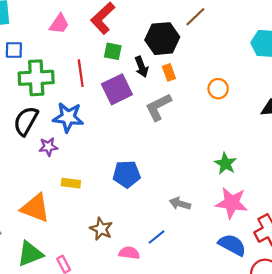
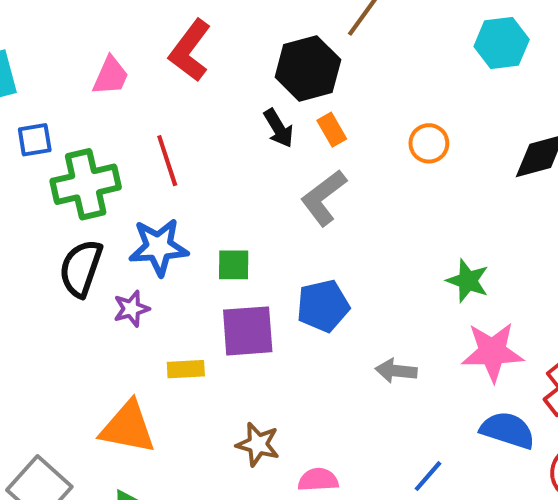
green square: (113, 51) -> (234, 265), moved
purple square: (117, 89) -> (248, 331), moved, turned 32
blue pentagon: (127, 174) -> (323, 306), moved
blue line: (156, 237) -> (428, 476), moved

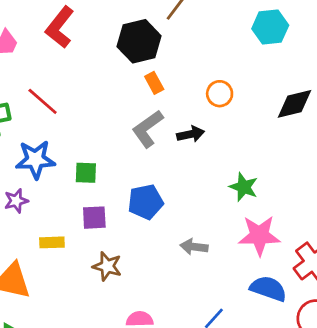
black arrow: (279, 128) -> (191, 134), moved, turned -72
red line: (167, 161) -> (43, 101), turned -32
purple square: (248, 331) -> (94, 218), size x0.7
brown star: (258, 444) -> (107, 266), moved

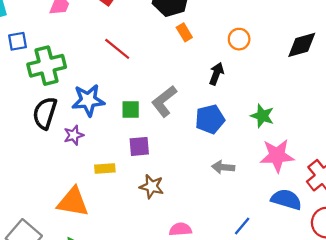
red line: (43, 101) -> (117, 49), moved
gray L-shape: (148, 129) -> (164, 101), moved
black arrow: (191, 134) -> (216, 74), turned -55
blue pentagon: (146, 202) -> (210, 119), moved

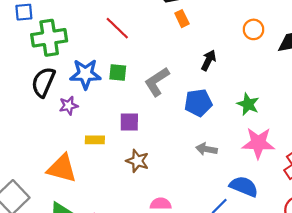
orange circle: (239, 39) -> (254, 29), moved
green square: (131, 109) -> (118, 72), moved
blue semicircle: (286, 199) -> (244, 186), moved

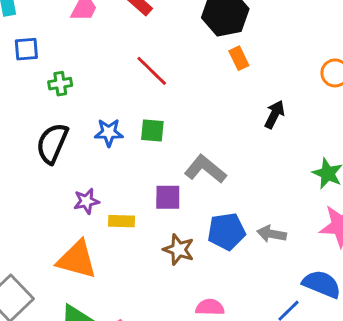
green cross: (49, 38) -> (60, 84), size x0.5
blue star: (85, 74) -> (109, 132), size x0.7
gray L-shape: (157, 82) -> (205, 169), moved, turned 72
blue pentagon: (198, 103) -> (226, 231), moved
purple star: (68, 106) -> (86, 201), moved

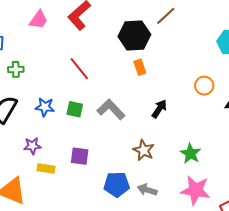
gray L-shape: (205, 169) -> (111, 109), moved
purple star: (86, 201) -> (32, 146), moved
brown star: (179, 250) -> (144, 150), moved

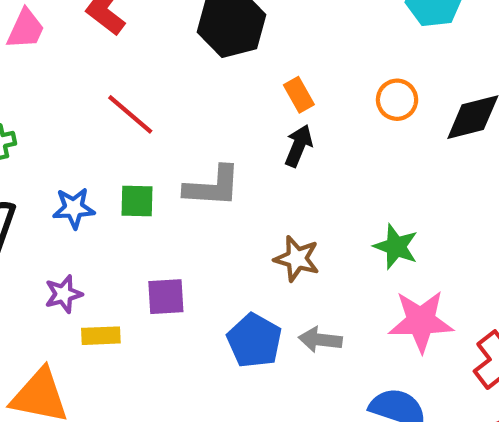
orange rectangle: (140, 67) -> (299, 95), moved
gray L-shape: (111, 109) -> (212, 187), turned 148
black arrow: (159, 109) -> (299, 146), moved
blue pentagon: (117, 184) -> (254, 341), turned -30

